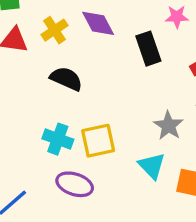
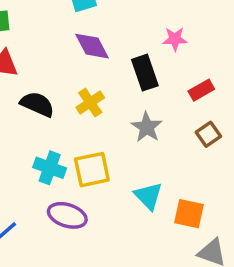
yellow cross: (55, 30) -> (90, 103), moved
black semicircle: (66, 79) -> (37, 104), moved
gray star: (168, 126) -> (147, 127), moved

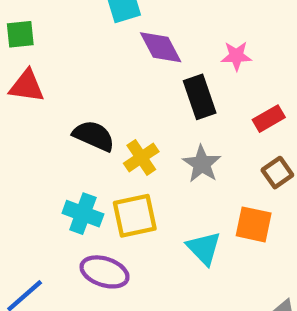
purple diamond: (92, 46) -> (161, 47), moved
yellow cross: (90, 103) -> (141, 157), moved
black semicircle: (37, 104) -> (94, 136), moved
orange square: (189, 214) -> (254, 224), moved

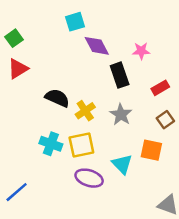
green square: (20, 34) -> (14, 38), turned -30
red triangle: (27, 86) -> (18, 69), turned -40
purple ellipse: (105, 272) -> (89, 178), moved

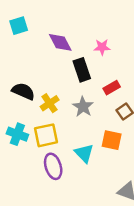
cyan square: (75, 22) -> (19, 26), moved
red rectangle: (160, 88) -> (112, 88), moved
purple ellipse: (89, 178) -> (53, 166), turned 55

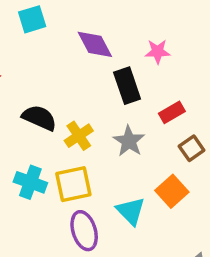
orange square: (112, 140) -> (172, 191), turned 36

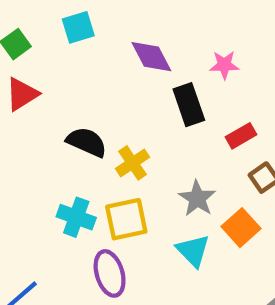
gray star: (129, 141) -> (197, 198), moved
purple ellipse: (84, 231) -> (110, 273), moved

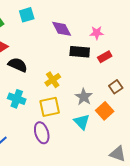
black rectangle: (189, 105) -> (80, 52), turned -66
red rectangle: (241, 136) -> (105, 57), moved
black semicircle: (87, 142) -> (18, 65), moved
cyan cross: (76, 217) -> (17, 99), moved

